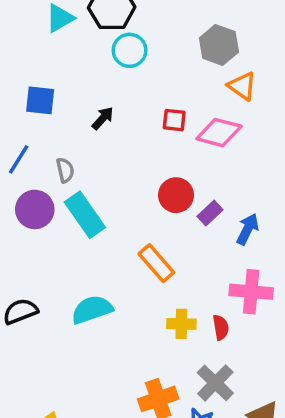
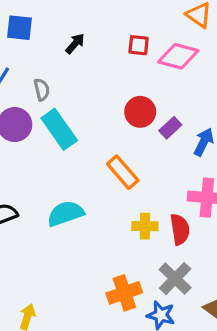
red semicircle: (221, 327) -> (180, 229), size x1.4

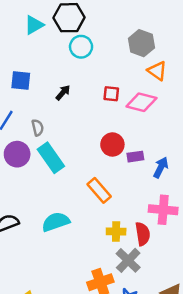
purple rectangle: (170, 128) -> (135, 157), turned 35
gray cross: (175, 279) -> (128, 260), moved

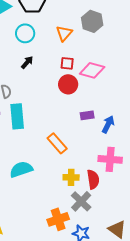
cyan circle: (81, 47) -> (25, 33), moved
orange triangle: (157, 71) -> (64, 33), moved, turned 36
red circle: (112, 145) -> (68, 84), moved
cyan rectangle: (51, 158) -> (17, 116), turned 30

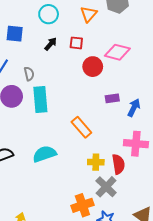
red square: (67, 63) -> (76, 43), moved

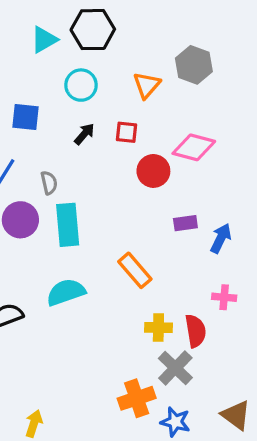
pink cross: (136, 144) -> (224, 297), size x0.6
cyan semicircle: (44, 154) -> (66, 292), moved

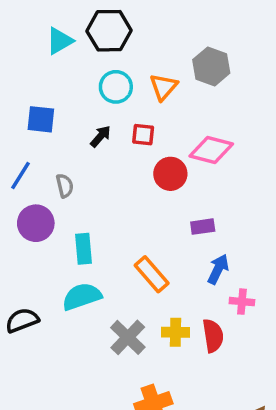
cyan circle: (81, 85) -> (116, 87), moved
cyan rectangle: (68, 225) -> (83, 249), moved, size x0.7
blue arrow: (221, 238) -> (218, 269), moved
gray cross: (175, 368) -> (128, 337), moved

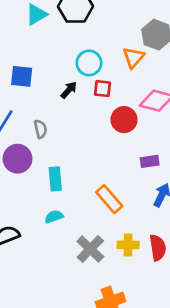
cyan circle: (116, 87) -> (89, 63), moved
orange triangle: (164, 87) -> (133, 58), moved
cyan semicircle: (82, 296) -> (54, 217), size x0.6

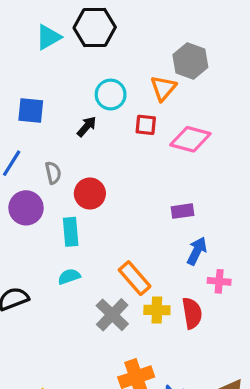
red square: (102, 89) -> (146, 125), moved
red circle: (124, 120) -> (90, 194), moved
orange rectangle: (109, 199) -> (135, 278), moved

